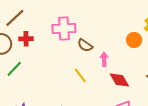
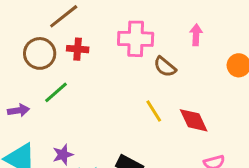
pink arrow: (104, 59) -> (196, 35), moved
red diamond: (119, 80) -> (194, 120), moved

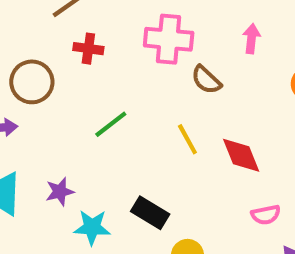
brown circle: (40, 53) -> (32, 82), moved
green line: (56, 92) -> (111, 124), moved

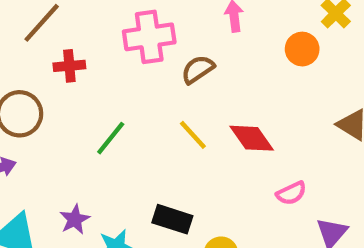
brown semicircle: (206, 80) -> (198, 69), turned 116

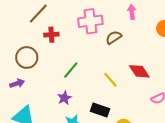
yellow line: (193, 135) -> (110, 80), moved
purple star: (75, 219) -> (64, 98), moved

